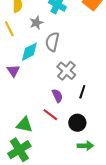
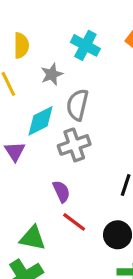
gray cross: (66, 71) -> (74, 145), moved, turned 30
purple semicircle: (57, 96) -> (61, 191), moved

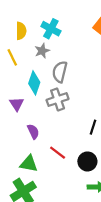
cyan cross: (85, 45) -> (51, 29), moved
cyan diamond: (40, 121) -> (34, 83), turned -45
purple semicircle: (61, 191) -> (33, 132), moved

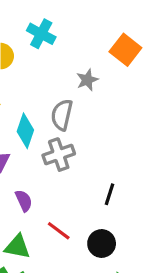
cyan cross: (51, 29) -> (41, 34), moved
gray star: (42, 51) -> (87, 80), moved

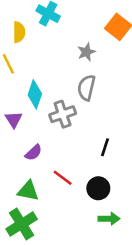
gray semicircle: (62, 115) -> (86, 88), moved
purple semicircle: (24, 201) -> (33, 153), turned 72

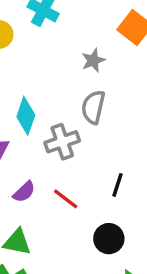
red line: (63, 178) -> (66, 199), moved

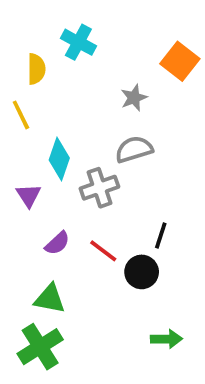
gray semicircle: (93, 107) -> (134, 149), turned 60
black circle: (109, 239) -> (142, 272), moved

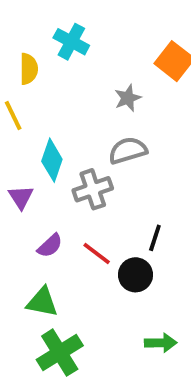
green cross: (40, 347) -> (60, 353), moved

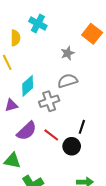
cyan diamond: (52, 160) -> (28, 86), turned 30
purple triangle: (21, 197) -> (11, 105), turned 48
purple semicircle: (50, 246) -> (27, 131), size x1.5
green triangle: (42, 302) -> (12, 161), moved

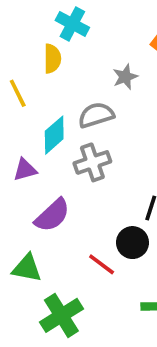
yellow semicircle: (15, 38) -> (52, 59), moved
gray semicircle: (68, 81) -> (96, 115), moved
red line: (51, 135) -> (102, 264), moved

